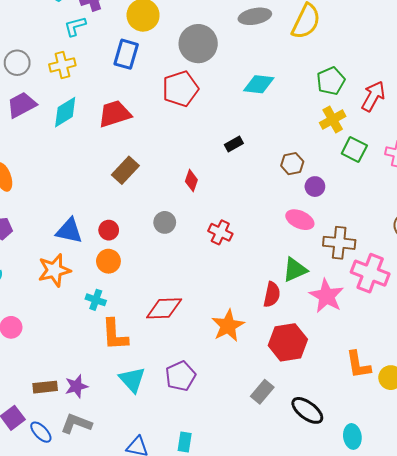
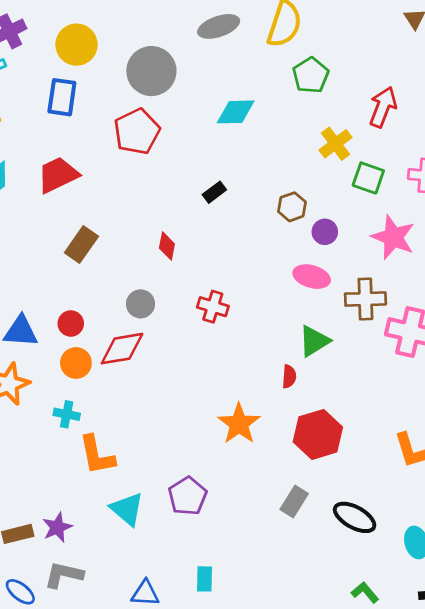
green pentagon: (331, 81) -> (311, 75), moved
red semicircle: (272, 295) -> (289, 377), size x0.7
pink star: (327, 296) -> (393, 237), moved
red diamond: (164, 308) -> (122, 349), moved

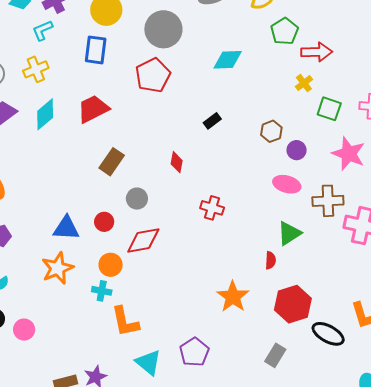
red arrow: (383, 107) -> (317, 52), moved, turned 68
yellow cross: (335, 144) -> (304, 83), size x0.7
gray circle: (141, 304) -> (137, 199), moved
orange circle: (76, 363) -> (111, 265), moved
black ellipse: (355, 517) -> (328, 334), moved

